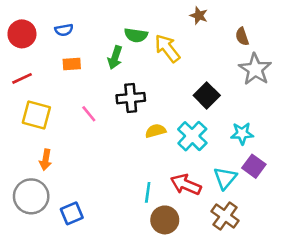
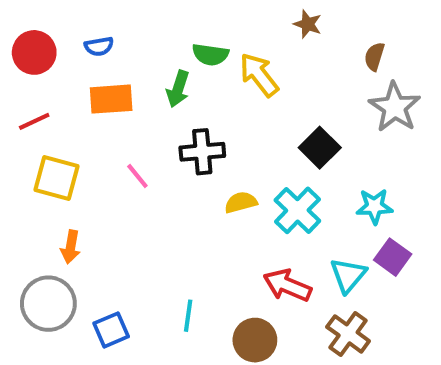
brown semicircle: (242, 36) -> (374, 57), turned 36
orange rectangle: (72, 64) -> (111, 99), size x1.5
cyan line: (148, 192) -> (188, 316), moved

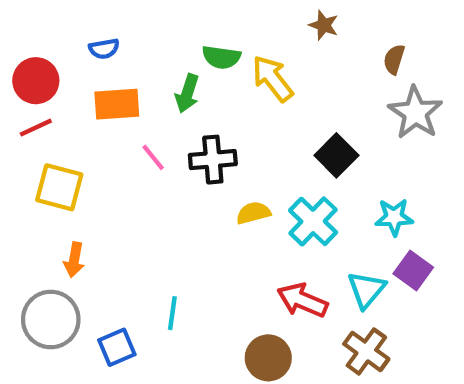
red circle: (34, 52) -> (36, 81), moved
pink line: (137, 176) -> (153, 157), moved
cyan line: (188, 316) -> (172, 313), moved

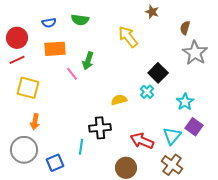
green semicircle: (221, 57) -> (80, 20), moved
green arrow: (187, 93) -> (88, 61), moved
black cross: (213, 160) -> (100, 128), moved
cyan star: (394, 217) -> (185, 102), turned -30
cyan cross: (313, 221) -> (147, 92), moved, size x0.6

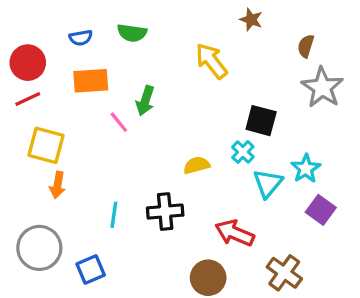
black square: (158, 73) -> (261, 121), turned -30
orange arrow: (35, 122) -> (58, 185), moved
cyan triangle: (172, 136) -> (268, 183), moved
cyan line: (81, 147) -> (114, 215), moved

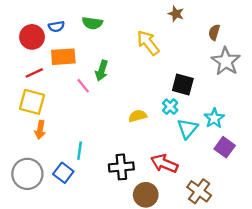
red circle: (28, 63) -> (32, 37), moved
red line: (28, 99) -> (34, 73), moved
black cross: (165, 212) -> (121, 167), moved
blue square: (91, 269) -> (63, 173), moved, turned -30

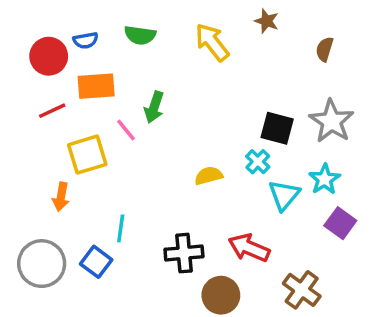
yellow arrow: (148, 43) -> (212, 42), moved
gray star: (226, 61) -> (332, 121), moved
yellow square: (32, 102) -> (87, 155), moved, turned -32

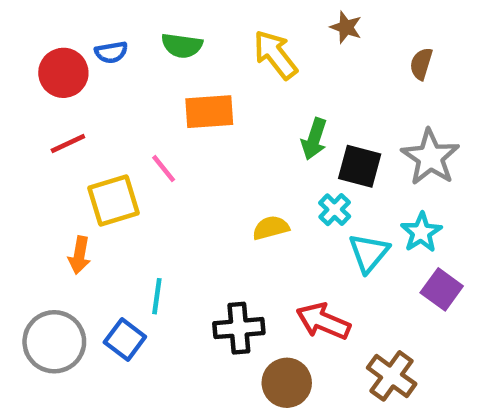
orange rectangle: (96, 86) -> (209, 112), moved
green arrow: (154, 107) -> (314, 139), moved

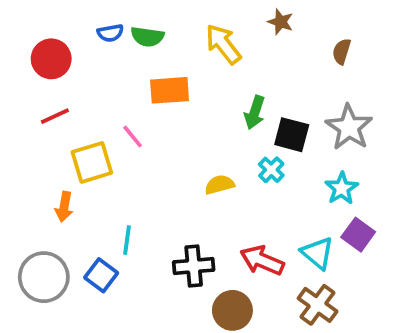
blue semicircle: (111, 52) -> (110, 33), moved
cyan triangle: (369, 253) -> (318, 253), moved, turned -30

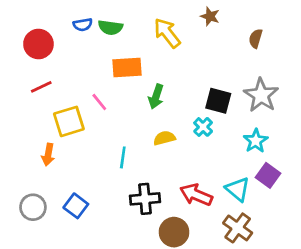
green arrow: (255, 112) -> (156, 97), moved
cyan line: (127, 240) -> (123, 157), moved
gray circle: (44, 277) -> (33, 207), size x0.7

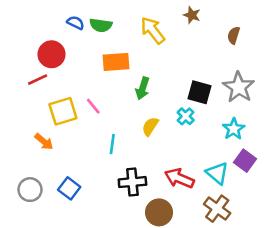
blue semicircle: (83, 25) -> (76, 23), turned -144
red circle: (38, 44) -> (52, 54), moved
pink line: (99, 102) -> (93, 106), moved
yellow semicircle: (164, 138) -> (150, 126), turned -42
orange arrow: (48, 155) -> (44, 142), turned -60

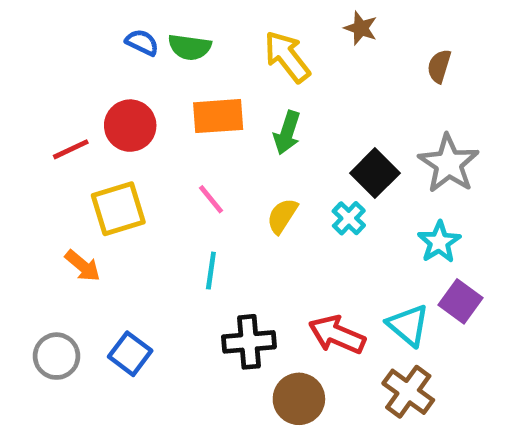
red circle: (52, 54) -> (130, 126), moved
green arrow: (143, 88) -> (287, 133), moved
black square: (199, 92) -> (375, 173), turned 30
pink line: (93, 106) -> (211, 199), moved
yellow semicircle: (150, 126) -> (282, 216), moved

